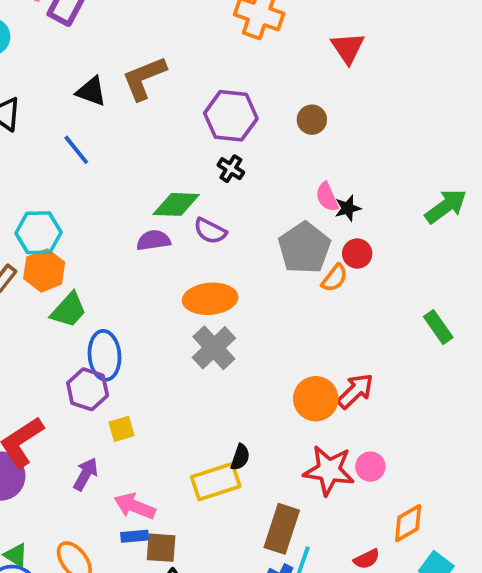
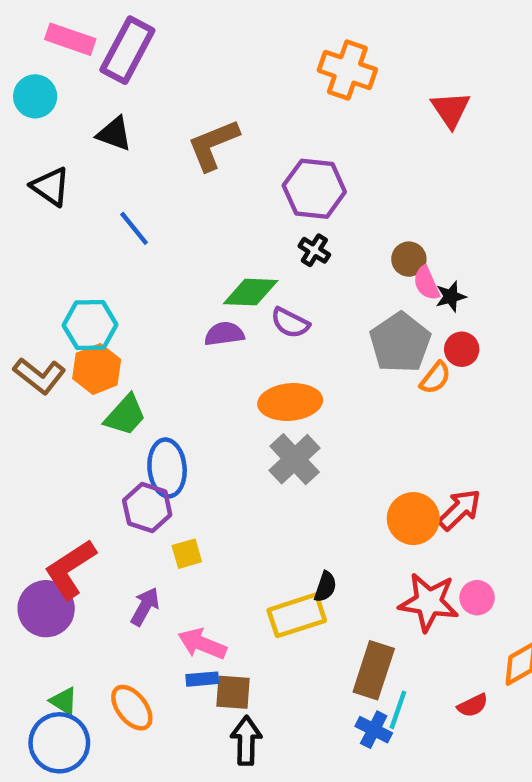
black triangle: (91, 91) -> (114, 134), moved
brown circle: (312, 120) -> (409, 259), moved

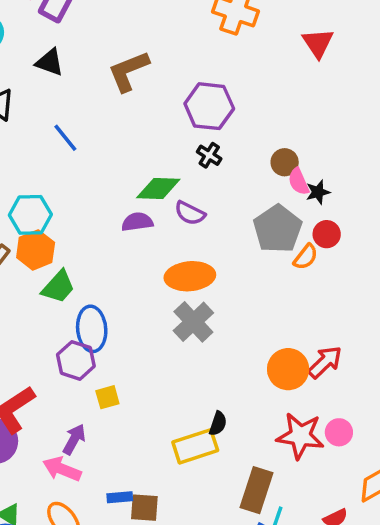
pink arrow: (202, 644) -> (62, 469), moved

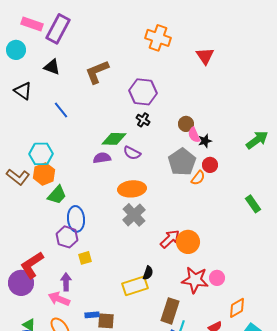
red arrow: (325, 362) -> (170, 239), moved
purple arrow: (74, 439) -> (66, 282), turned -30

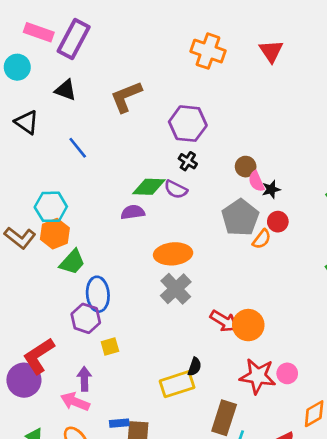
red triangle: (205, 56) -> (271, 51), moved
purple semicircle: (132, 153) -> (176, 189), moved
red arrow: (170, 239) -> (224, 321), turned 75

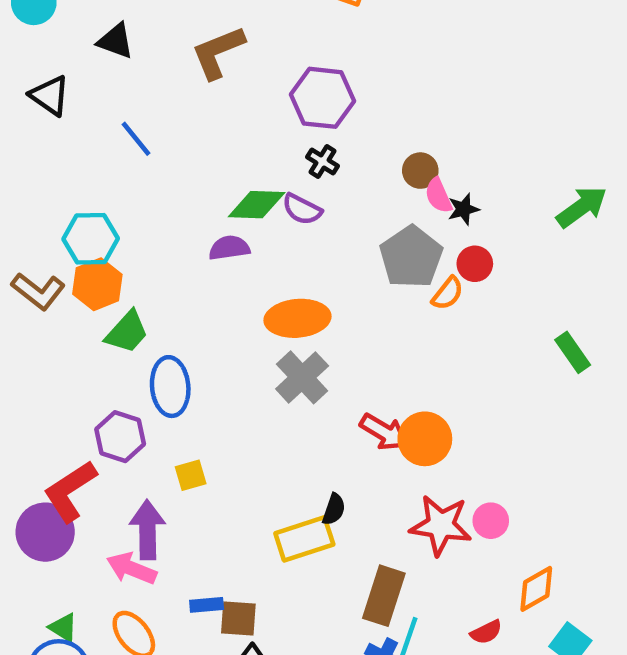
purple hexagon: (86, 318) -> (120, 437), moved
purple arrow: (84, 379) -> (147, 530), size x1.4

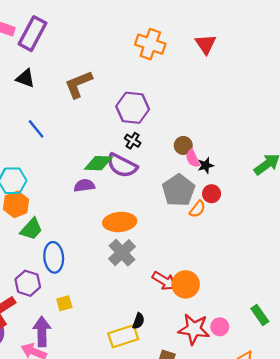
purple semicircle: (302, 209) -> (122, 165), size x1.5
green rectangle: (573, 352) -> (260, 315), moved

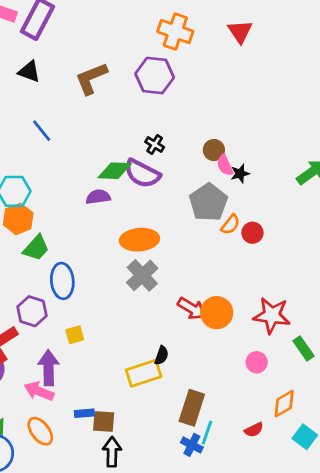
purple hexagon: (133, 108) -> (155, 76), moved
red circle: (212, 194) -> (252, 233), moved
red star: (194, 329) -> (272, 315), moved

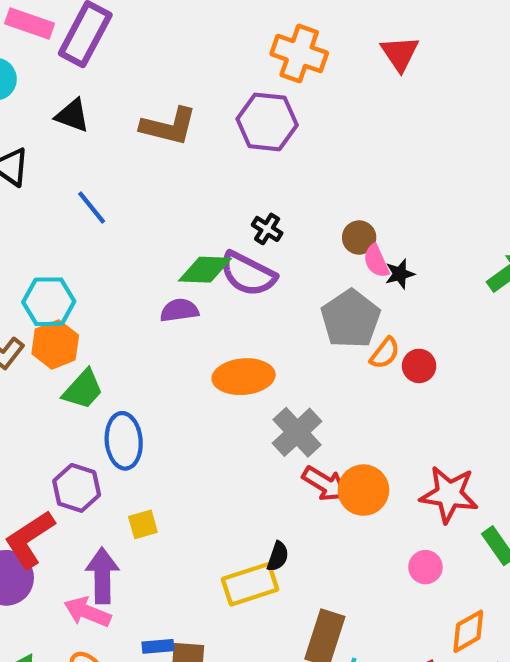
brown L-shape: (91, 78) -> (169, 126), turned -144
gray cross: (142, 275) -> (297, 432), moved

